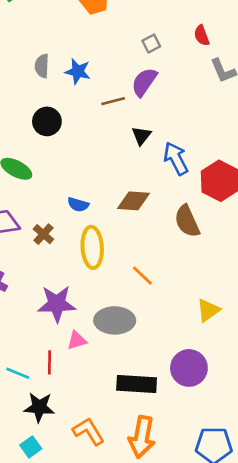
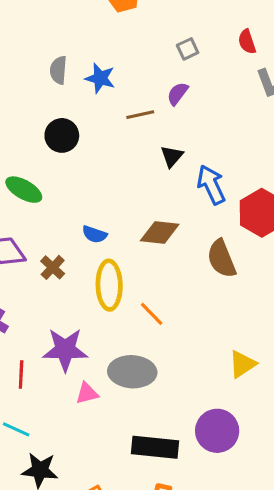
purple semicircle: (144, 82) -> (178, 94), size x0.7
orange line: (142, 276) -> (152, 314), moved
red line: (50, 362) -> (21, 375), moved

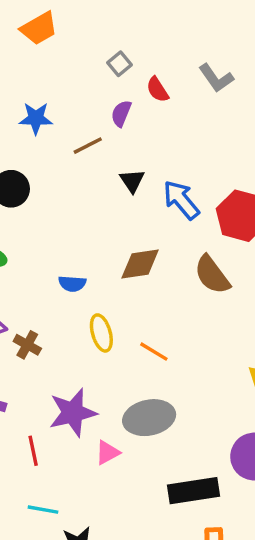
red semicircle: (247, 42) -> (157, 90), moved
brown cross: (53, 267) -> (27, 345), moved
yellow ellipse: (109, 285) -> (101, 333), size x0.7

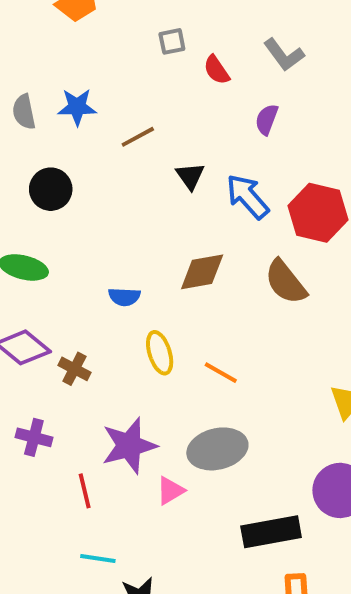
gray square: (120, 64) -> (172, 41), turned 30
purple semicircle: (121, 113) -> (267, 119), moved

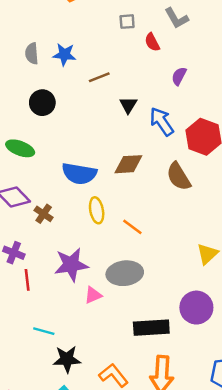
gray L-shape: (284, 55) -> (176, 18), moved
blue semicircle: (124, 297) -> (79, 174), size x1.8
red line: (85, 491) -> (27, 280), moved

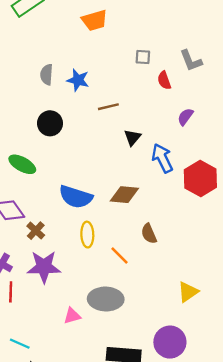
brown semicircle: (179, 177) -> (149, 234), moved, size x0.7
purple star: (71, 265) -> (44, 267), moved

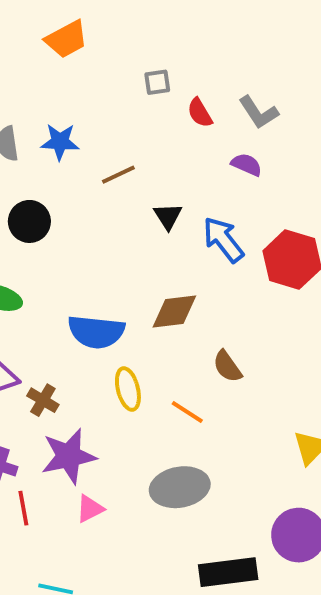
gray L-shape: (191, 61) -> (258, 112), moved
purple semicircle: (185, 117) -> (247, 165), turned 90
pink triangle: (72, 316) -> (90, 509), moved

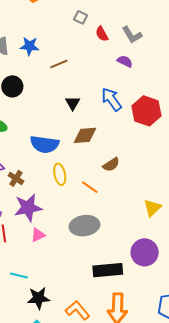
gray square: (157, 82) -> (81, 17), turned 32
black triangle: (168, 216) -> (73, 103), moved
brown semicircle: (227, 366) -> (111, 165), turned -90

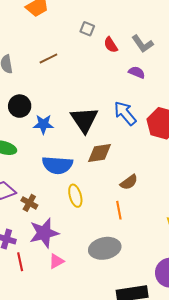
blue star: (29, 46) -> (43, 124), moved
brown line: (59, 64) -> (48, 58), moved
black triangle: (73, 103) -> (84, 120), size x1.8
orange line: (90, 187) -> (119, 210), moved, turned 48

